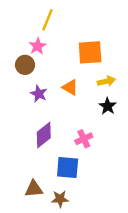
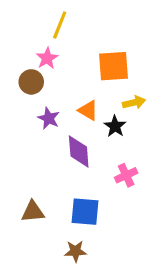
black star: (108, 106) -> (115, 126), moved
purple diamond: (44, 135) -> (79, 152), moved, turned -56
pink cross: (84, 139) -> (126, 175), moved
brown triangle: (34, 189) -> (33, 212), moved

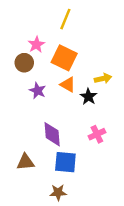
yellow line: (60, 25) -> (65, 19), moved
orange square: (113, 66) -> (64, 58), moved, turned 30
purple diamond: (79, 152) -> (52, 134), moved

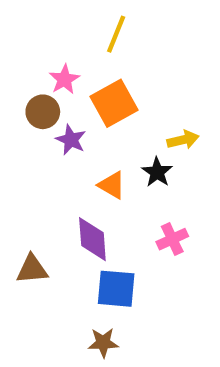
orange square: (64, 58) -> (114, 103), turned 35
orange triangle: (68, 85) -> (112, 185), moved
purple star: (38, 91) -> (71, 140), moved
brown triangle: (25, 162) -> (32, 269), moved

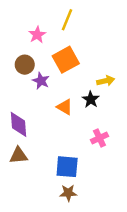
pink star: (64, 79) -> (37, 35), moved
purple diamond: (92, 239) -> (18, 124), moved
brown star: (103, 343) -> (68, 193), moved

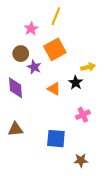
purple diamond: (18, 124) -> (16, 88), moved
brown star: (68, 193) -> (81, 160), moved

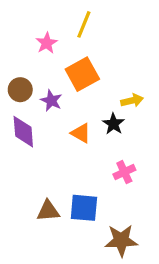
brown circle: (21, 54) -> (20, 90), moved
brown triangle: (16, 129) -> (48, 211), moved
brown star: (81, 160) -> (121, 240), size x1.5

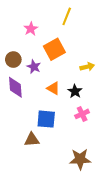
yellow line: (84, 24) -> (67, 16), moved
black star: (113, 124) -> (75, 91), moved
blue square: (84, 208) -> (46, 119), moved

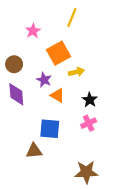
purple star: (34, 67) -> (44, 80), moved
yellow arrow: (87, 67) -> (76, 72), moved
black star: (75, 91) -> (90, 100), moved

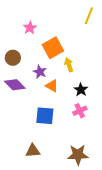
yellow line: (72, 18) -> (89, 16), moved
yellow arrow: (76, 72) -> (69, 65), turned -96
purple diamond: (16, 94) -> (15, 85), turned -40
brown triangle: (34, 151) -> (33, 151), moved

